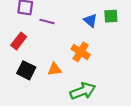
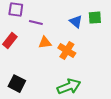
orange triangle: (55, 69) -> (45, 43), moved
black square: (26, 70) -> (17, 84), moved

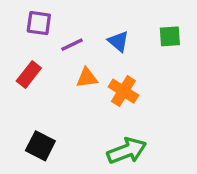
blue triangle: (76, 22) -> (118, 41), moved
purple line: (36, 23) -> (72, 45), turned -40

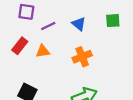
orange triangle: (87, 78) -> (43, 51), moved
orange cross: (123, 91) -> (82, 57), turned 36

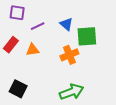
green square: (113, 21) -> (87, 36), moved, size x1.5

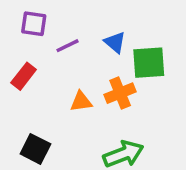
orange triangle: (32, 50) -> (81, 102), moved

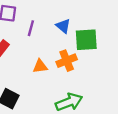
purple line: (68, 46) -> (31, 28), turned -49

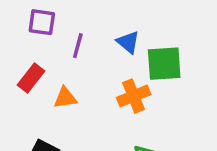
orange triangle: (40, 66) -> (65, 98), moved

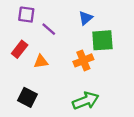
blue triangle: (128, 42) -> (86, 18), moved, turned 40
purple line: (78, 46) -> (49, 29), turned -64

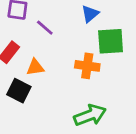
orange cross: (83, 60) -> (87, 66), turned 30
black square: (27, 97) -> (19, 91), moved

